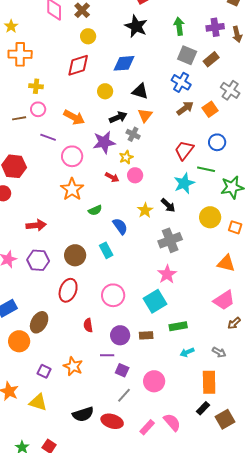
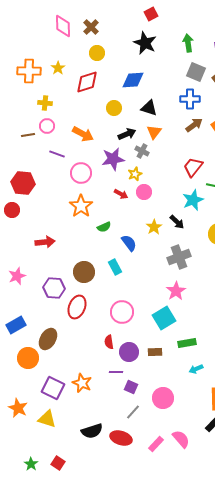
yellow star: (11, 26) -> (58, 68), moved
blue cross: (181, 82) -> (190, 99), turned -30
purple hexagon: (38, 260) -> (54, 288), moved
red semicircle: (88, 325) -> (109, 342), moved
purple square: (44, 371) -> (53, 388), size x1.6

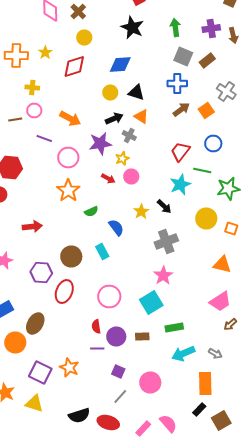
yellow circle: (114, 108) -> (110, 92), moved
orange triangle: (154, 132) -> (141, 116), turned -35
cyan arrow: (196, 369) -> (183, 354), size x1.6
purple line: (116, 372) -> (97, 348), moved

